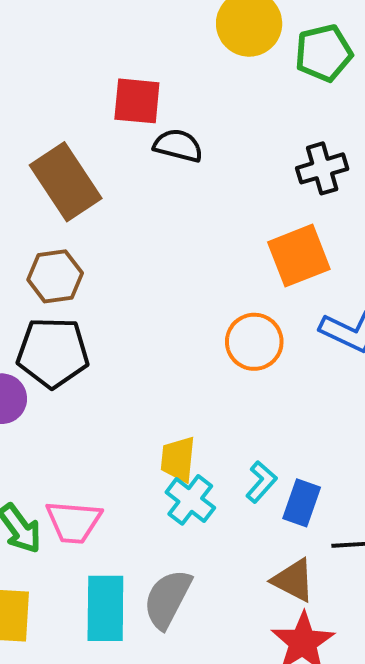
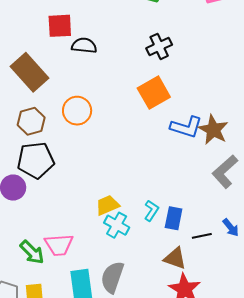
orange circle: (254, 342) -> (77, 111), moved
yellow trapezoid: (178, 459) -> (107, 205), turned 70

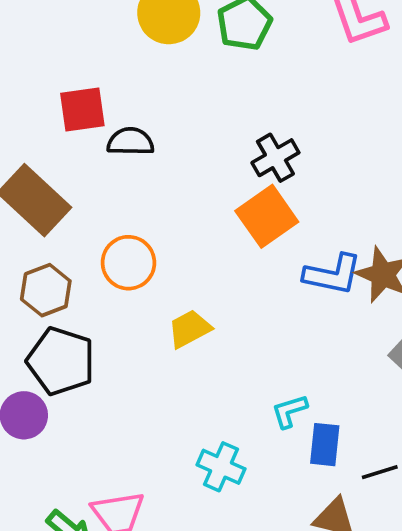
black cross: (159, 46) -> (275, 158), moved
black pentagon: (36, 160) -> (61, 361), turned 30
yellow trapezoid: (107, 205) -> (190, 329), moved
cyan L-shape: (151, 211) -> (289, 411), moved, turned -135

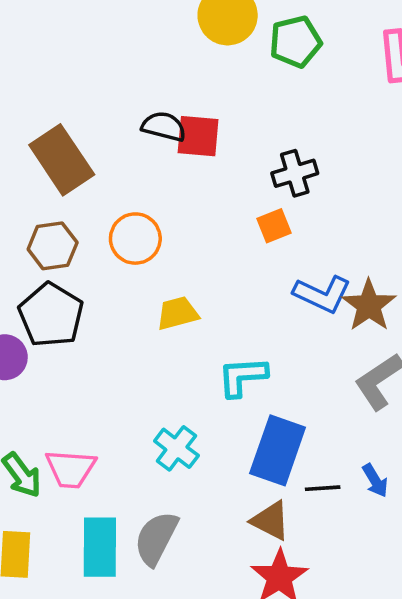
red square: (82, 109) -> (198, 136), moved
orange square: (267, 216) -> (274, 226), size x0.6
cyan L-shape: (289, 411) -> (242, 377), moved, size x1.4
blue rectangle: (325, 445) -> (278, 450), size x1.6

